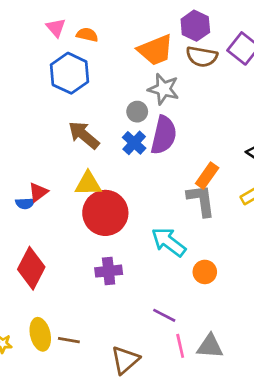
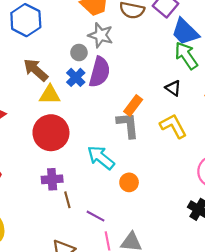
yellow triangle: (88, 184) -> (50, 95), moved
brown line: (69, 340) -> (67, 200), moved, turned 63

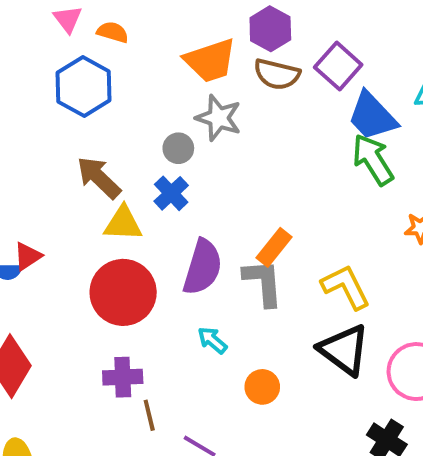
purple semicircle: (100, 72) -> (203, 267), moved
black triangle: (173, 88) -> (344, 350), moved, size x1.8
cyan arrow: (101, 158) -> (212, 340), size x0.6

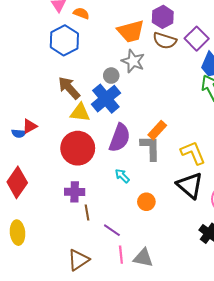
blue cross: (171, 193) -> (106, 99), size x1.6

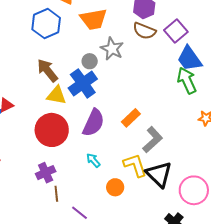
orange trapezoid: (131, 31) -> (94, 19), moved
gray L-shape: (150, 148) -> (153, 140), moved, turned 44
yellow L-shape: (193, 153) -> (135, 165), moved
purple cross: (75, 192) -> (46, 173), turned -30

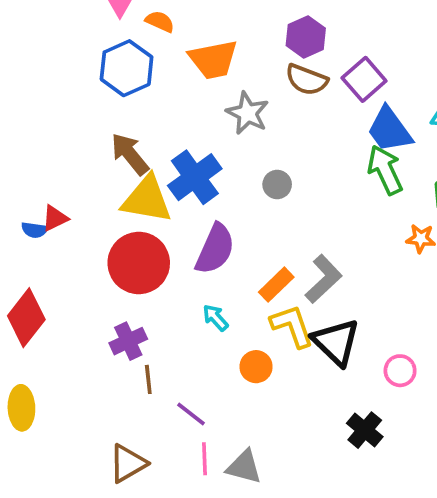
gray circle: (90, 61) -> (277, 184), moved
yellow triangle: (56, 95) -> (147, 199), size x1.4
orange rectangle: (131, 118) -> (276, 285), moved
pink circle: (194, 190) -> (400, 371), size x0.6

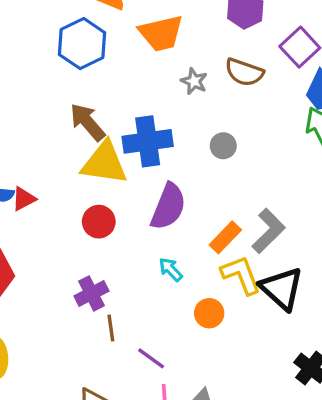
brown semicircle: (307, 80) -> (244, 72), moved
gray star: (247, 113) -> (194, 81), size x0.7
blue cross: (195, 177) -> (148, 141), turned 30
red triangle: (55, 218) -> (24, 199), moved
red circle: (139, 263) -> (99, 222), size x0.6

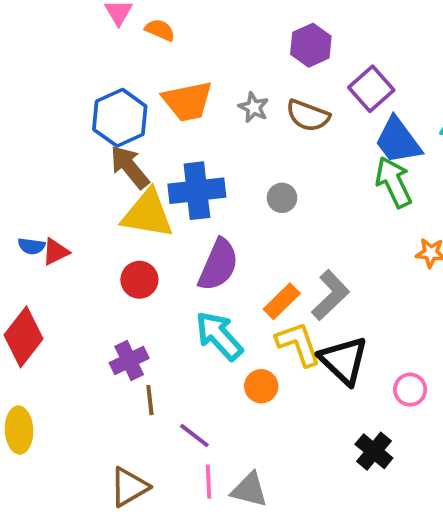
orange trapezoid: (161, 33) -> (187, 101), moved
blue hexagon: (82, 44) -> (120, 118), moved
gray star: (194, 81) -> (254, 107), moved
cyan arrow: (171, 269) -> (219, 336), size x1.8

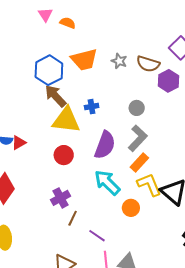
purple hexagon: (311, 45) -> (168, 81), moved
blue cross: (197, 191) -> (92, 107), size x0.5
gray L-shape: (331, 295) -> (138, 138), moved
brown line: (150, 400) -> (73, 218), turned 35

